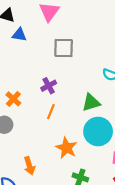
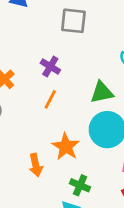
purple cross: (49, 86) -> (50, 66), turned -35
orange arrow: (29, 166) -> (36, 165), moved

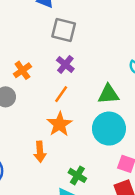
gray square: (73, 21) -> (64, 30), moved
orange star: (66, 147) -> (60, 124), moved

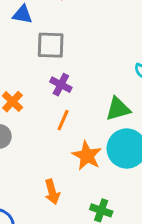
orange star: (60, 124) -> (87, 156), moved

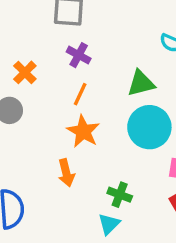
orange star: (87, 156) -> (83, 131), moved

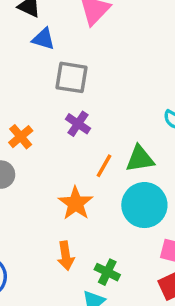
orange line: (80, 94) -> (104, 166), moved
orange arrow: (66, 173) -> (66, 256), moved

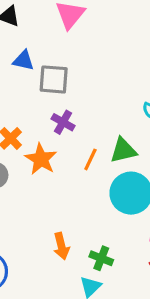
blue triangle: (43, 39) -> (23, 60), moved
orange star: (76, 203) -> (41, 159), moved

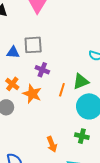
blue triangle: (23, 60) -> (13, 52), moved
green cross: (101, 258) -> (82, 136), moved

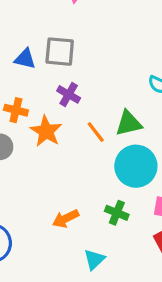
orange cross: (12, 84) -> (16, 110), turned -32
orange line: (62, 90) -> (96, 132), turned -64
orange arrow: (52, 144) -> (66, 219), turned 77

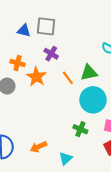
orange arrow: (66, 219) -> (38, 147), moved

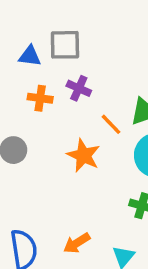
orange cross: (18, 63) -> (40, 98), moved
orange star: (36, 77) -> (83, 155), moved

